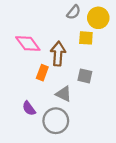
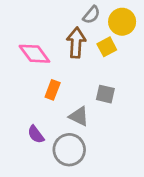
yellow square: (86, 38) -> (107, 47), turned -32
brown arrow: (58, 54) -> (76, 43), moved

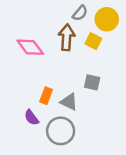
yellow square: (107, 47) -> (93, 41), turned -35
orange rectangle: (53, 90) -> (46, 96), moved

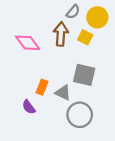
gray square: (92, 82) -> (84, 75), size x1.5
gray circle: (61, 131) -> (80, 115), moved

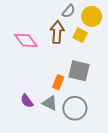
orange rectangle: (42, 87) -> (58, 82), moved
gray triangle: (63, 93) -> (50, 103), moved

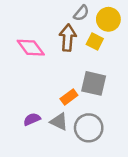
orange rectangle: (58, 82) -> (69, 97), turned 32
purple semicircle: (27, 101) -> (32, 119), turned 104

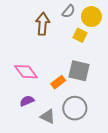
brown arrow: (68, 38) -> (43, 24), moved
pink diamond: (31, 48) -> (26, 72), moved
gray triangle: (59, 122) -> (48, 116), moved

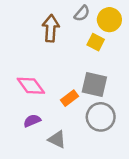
gray circle: (75, 108) -> (101, 117), moved

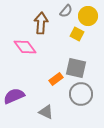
pink diamond: (31, 86) -> (25, 47), moved
purple semicircle: (32, 121) -> (14, 96), moved, size x1.5

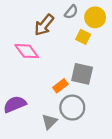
brown arrow: (41, 23) -> (44, 25), turned -145
gray circle: (81, 94) -> (72, 108), moved
gray triangle: (46, 112) -> (49, 122), turned 49

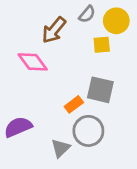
yellow square: (83, 37) -> (102, 45), turned -32

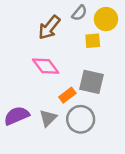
pink diamond: (33, 62) -> (46, 66), moved
gray triangle: (61, 148) -> (48, 118), moved

